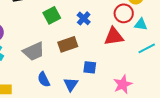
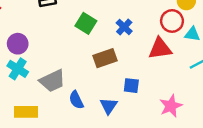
green square: (52, 15) -> (86, 23), turned -30
gray trapezoid: (34, 51) -> (52, 81), moved

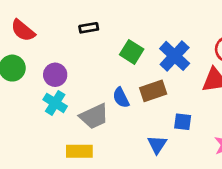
blue cross: (124, 27) -> (175, 56), size x1.6
blue semicircle: (76, 100) -> (121, 98), moved
yellow rectangle: (26, 112) -> (79, 151), moved

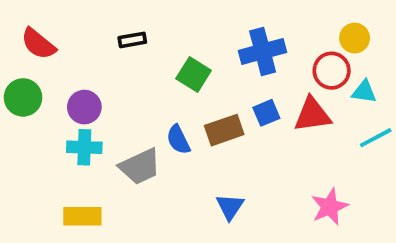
blue cross: (175, 56) -> (263, 51), moved, turned 32
cyan cross: (55, 103) -> (84, 147), turned -30
blue square: (183, 122) -> (266, 113), moved, turned -30
yellow rectangle: (79, 151) -> (82, 216), moved

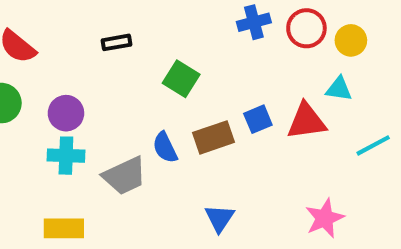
blue cross: (263, 51) -> (254, 22), moved, size x0.7
red circle: (332, 71) -> (306, 28), moved
cyan triangle: (364, 92) -> (339, 89), moved

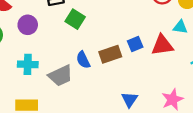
green square: (181, 79) -> (75, 19), moved
purple circle: (66, 113) -> (28, 25), moved
blue triangle: (220, 218) -> (129, 99), moved

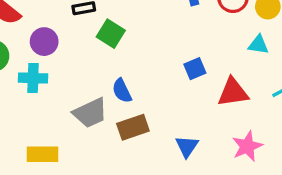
red triangle: (162, 45) -> (233, 92), moved
brown rectangle: (110, 54) -> (133, 127), moved
cyan cross: (28, 64) -> (33, 78), moved

